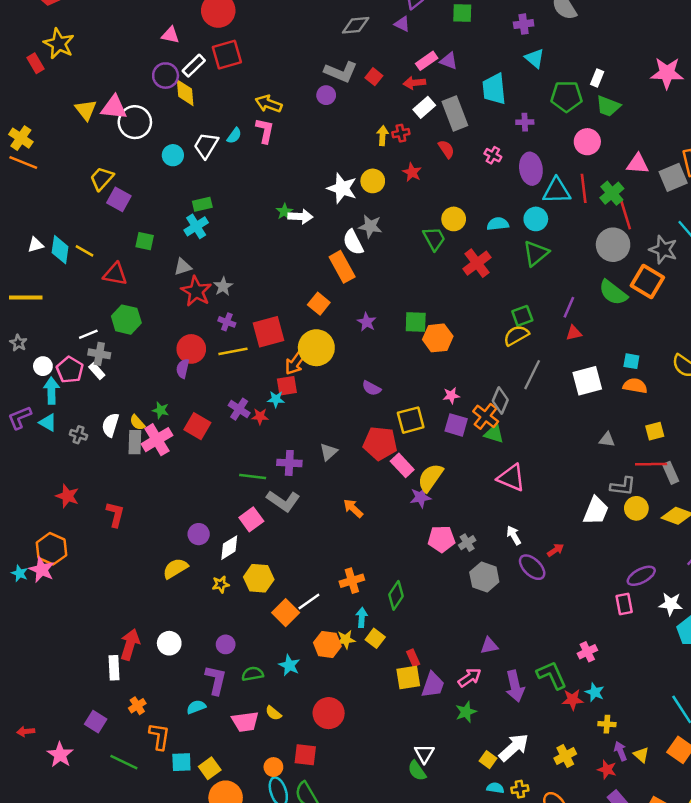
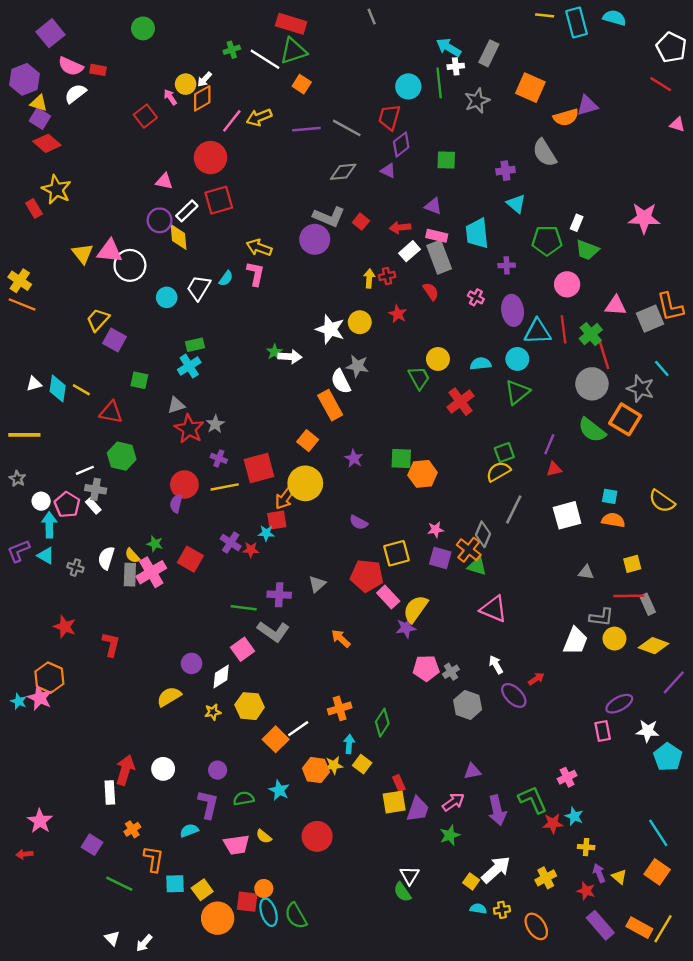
pink rectangle: (427, 61) -> (437, 236), moved, turned 48
purple circle: (326, 95) -> (315, 239), size x1.6
pink star: (60, 755) -> (40, 821), moved
red square: (305, 755) -> (247, 902), moved

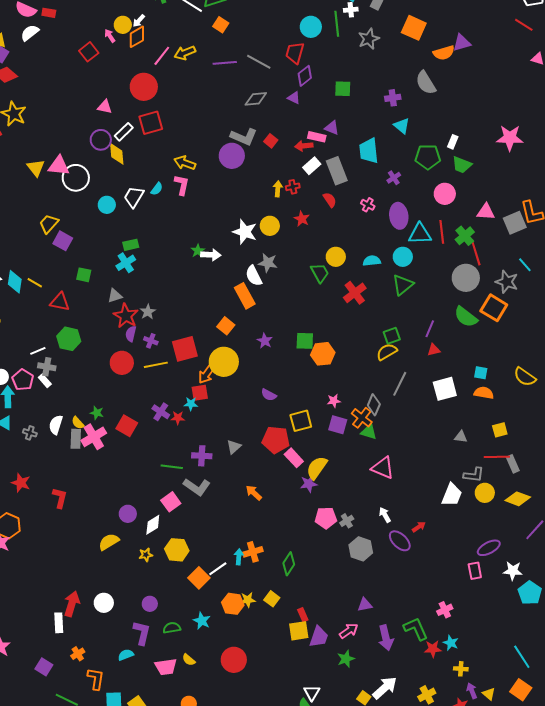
pink rectangle: (437, 236) -> (317, 137), moved
purple cross: (507, 265) -> (394, 178), turned -32
purple semicircle: (176, 503) -> (131, 334), moved
cyan arrow: (349, 744) -> (239, 557), moved

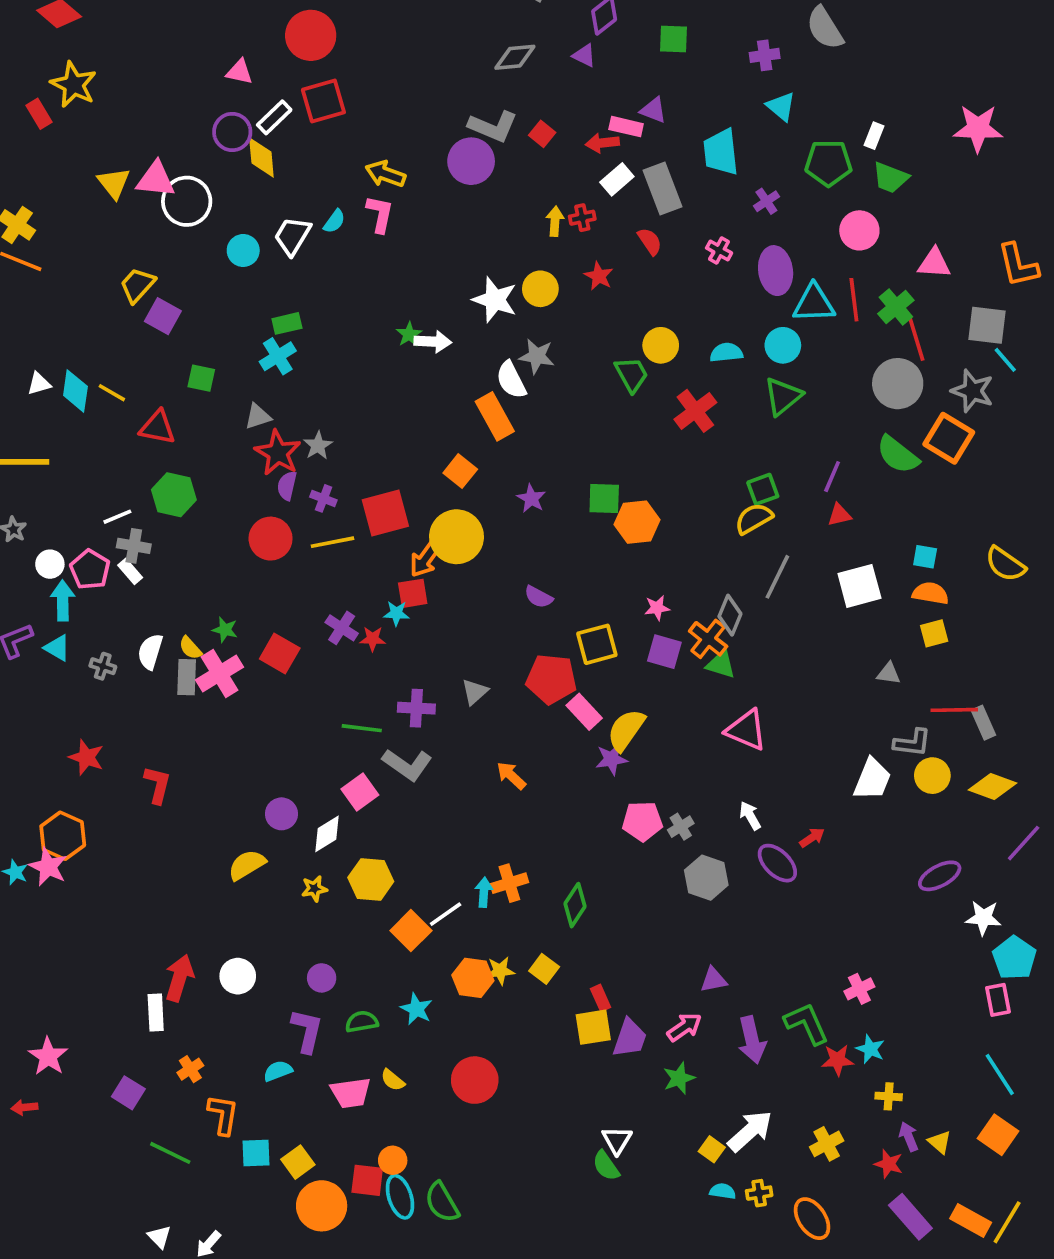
gray square: (515, 223) -> (987, 325), moved, turned 30
yellow square: (500, 430) -> (934, 633), moved
pink rectangle: (475, 571) -> (998, 1000), moved

